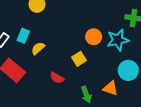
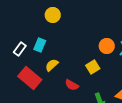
yellow semicircle: (38, 48) -> (52, 65), moved

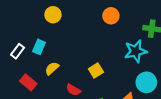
orange circle: (107, 46) -> (111, 16), moved
red rectangle: (30, 78) -> (28, 82), size x0.7

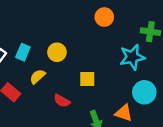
yellow circle: (53, 15) -> (57, 52), moved
yellow square: (96, 71) -> (87, 79), turned 32

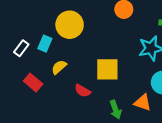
yellow circle: (57, 52) -> (70, 25), moved, size x1.5
yellow square: (87, 79) -> (107, 69), size x1.5

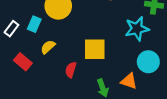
red semicircle: (83, 91) -> (71, 70), turned 77

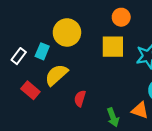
yellow semicircle: (48, 47) -> (56, 75), size x1.5
yellow square: (95, 49) -> (113, 47), moved

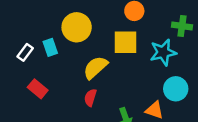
cyan rectangle: (42, 51) -> (50, 47), turned -42
yellow semicircle: (56, 75) -> (95, 67), moved

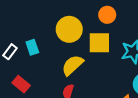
yellow circle: (77, 27) -> (69, 29), moved

